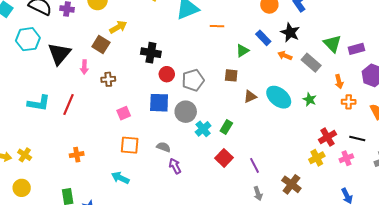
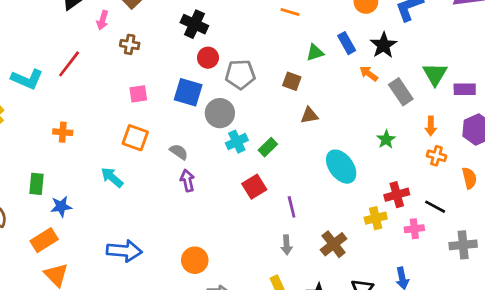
cyan ellipse: (279, 97) -> (341, 167), moved
cyan L-shape: (39, 103) -> (27, 79), moved

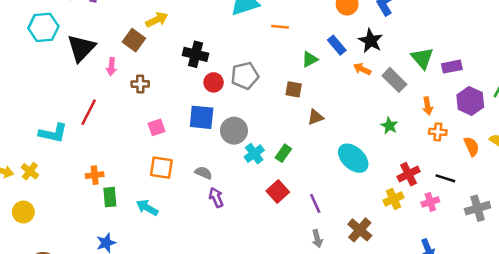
gray pentagon: (240, 74) -> (245, 76), moved
green rectangle: (37, 184) -> (110, 197), moved

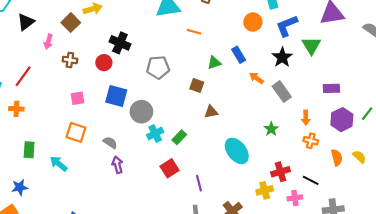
black star: (371, 41) -> (282, 57), moved
black triangle: (81, 48) -> (26, 22), size x0.7
green triangle: (422, 58) -> (311, 46), moved
red circle: (214, 82) -> (104, 63), moved
orange cross: (95, 175) -> (16, 109), moved

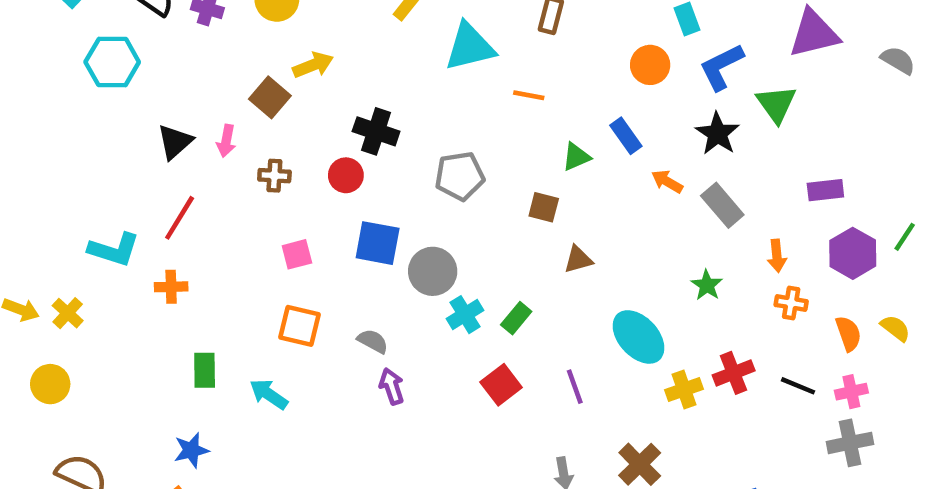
black triangle: (26, 22) -> (175, 142), moved
purple line: (199, 183) -> (575, 387), moved
yellow cross: (265, 190) -> (684, 389), moved
pink cross: (295, 198) -> (851, 392), moved

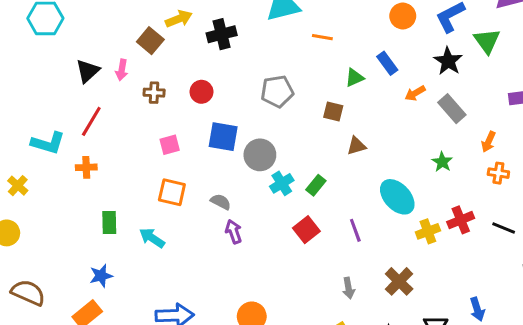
black cross: (376, 131) -> (222, 34), moved, turned -32
orange arrow: (667, 181) -> (415, 93), turned -60
orange arrow: (777, 256) -> (489, 142), turned 30

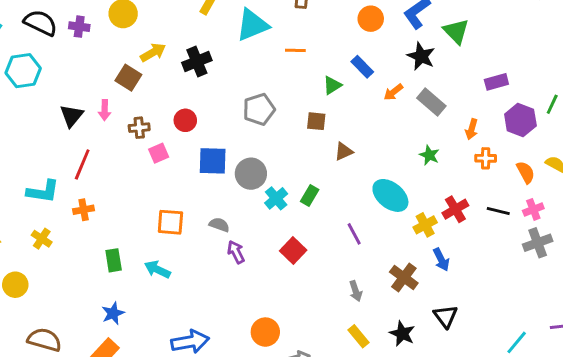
pink square: (170, 145) -> (159, 153), moved
yellow cross: (18, 186) -> (42, 239), moved
red square: (306, 230) -> (293, 251), moved
blue arrow: (477, 309) -> (441, 260), moved

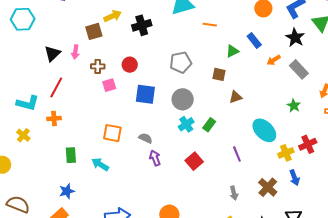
brown square: (128, 78) -> (94, 31), turned 36
gray circle: (251, 174) -> (183, 99), moved

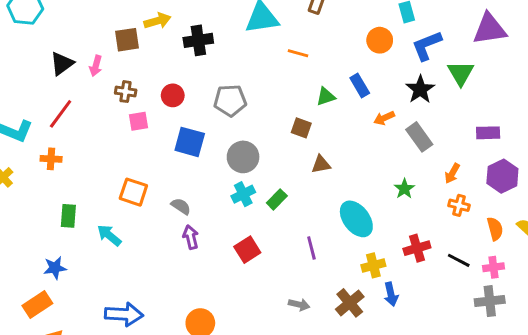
gray pentagon: (181, 62) -> (230, 100), moved
yellow cross: (286, 153) -> (373, 265), moved
gray arrow: (234, 193) -> (299, 305), turned -72

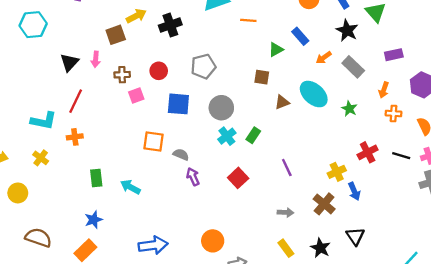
purple rectangle: (488, 133) -> (394, 55), moved
orange square: (133, 192) -> (154, 142), moved
cyan ellipse: (356, 219) -> (314, 94), moved

